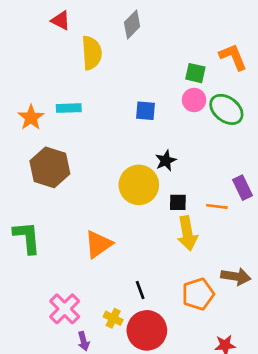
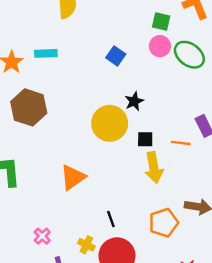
blue square: (146, 111) -> (116, 56), turned 30
pink cross: (65, 309) -> (42, 236), size x0.6

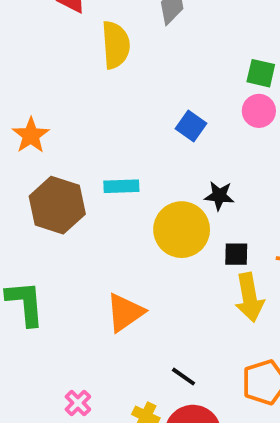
cyan rectangle: (46, 53) -> (121, 186), moved
black star: (134, 101) -> (219, 196), turned 30
black line: (111, 219) -> (183, 377), turned -35

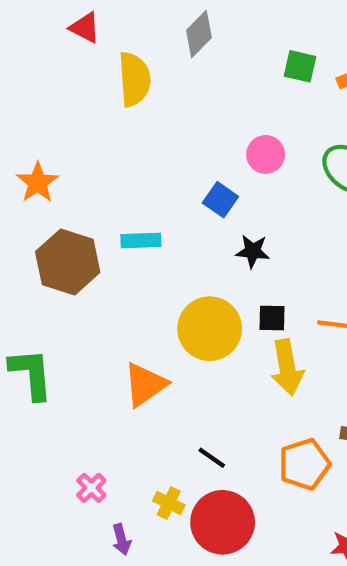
green square: (261, 73) -> (300, 66), moved
pink circle: (259, 111) -> (266, 154), moved
blue square: (191, 126) -> (220, 200), moved
yellow circle: (182, 230) -> (210, 329), moved

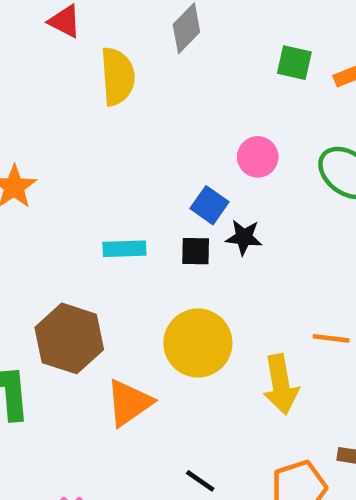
black star: (253, 251) -> (244, 237), moved
brown hexagon: (68, 262) -> (69, 338), moved
black square: (272, 318) -> (196, 251), moved

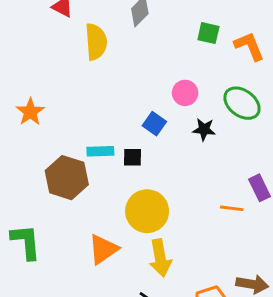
black star: (244, 237) -> (204, 129), moved
black square: (196, 251) -> (132, 157), moved
brown hexagon: (69, 338) -> (67, 178), moved
yellow arrow: (281, 384) -> (160, 258), moved

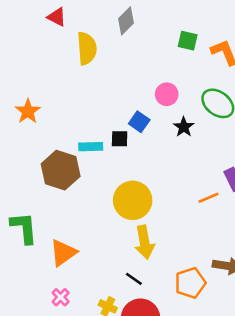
black star: (204, 129) -> (184, 127), turned 30
black square: (132, 157) -> (120, 139), moved
orange line: (232, 208) -> (209, 198), turned -30
orange triangle: (103, 249) -> (63, 253), moved

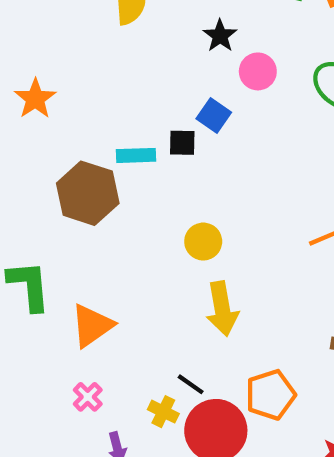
black star: (184, 127) -> (220, 36), moved
yellow circle: (133, 200) -> (203, 242), size x0.6
black line: (134, 279) -> (191, 384), moved
orange pentagon: (190, 283) -> (270, 395), moved

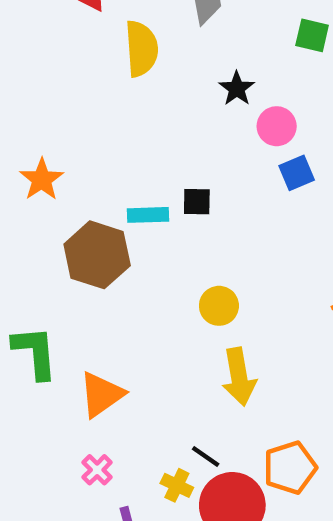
orange star: (35, 99) -> (42, 179), moved
blue square: (214, 116) -> (297, 173), moved, turned 32

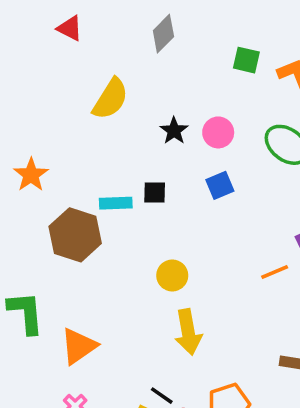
yellow semicircle: (141, 49) -> (110, 99), moved, turned 36
black star: (237, 89) -> (174, 131), moved
blue square: (297, 173) -> (220, 185), moved

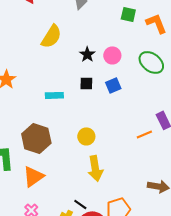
black square: (155, 192) -> (86, 83), moved
brown hexagon: (75, 235) -> (36, 138), moved

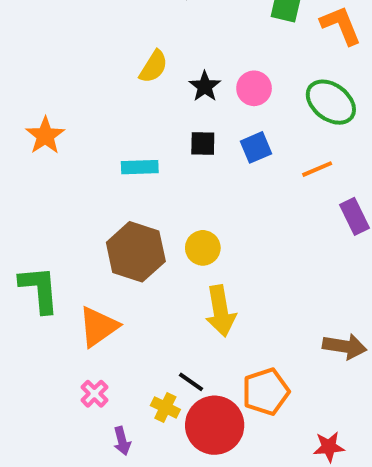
yellow semicircle: (51, 36) -> (154, 67), moved, size x0.7
orange line: (144, 134) -> (317, 169), moved
brown hexagon: (36, 138) -> (136, 252), moved

